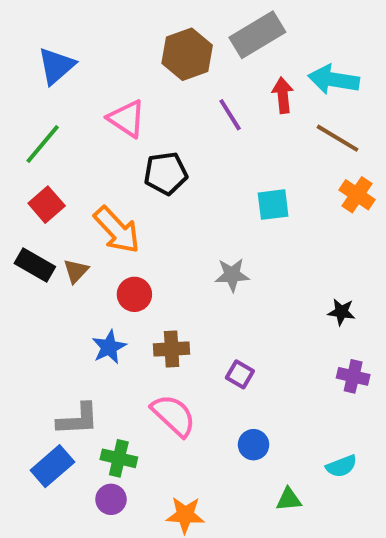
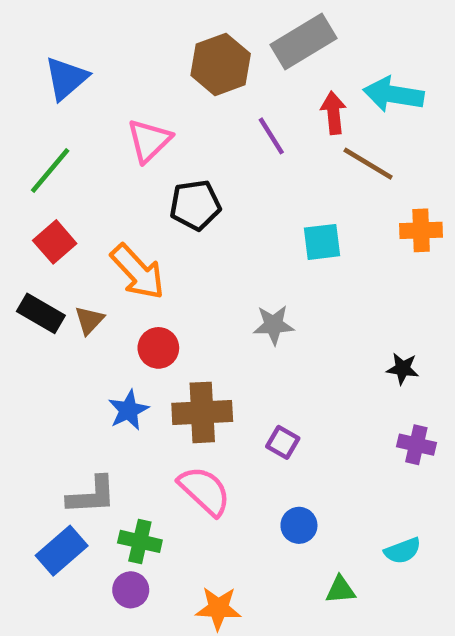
pink triangle: (127, 119) -> (149, 141), turned 42
brown line: (337, 138) -> (368, 164), moved
orange cross: (357, 195) -> (421, 230), turned -36
brown cross: (172, 349) -> (202, 412), size x1.4

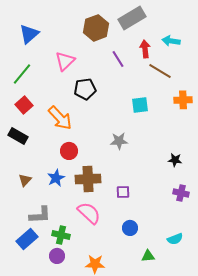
cyan arrow: (393, 94) -> (171, 41), size x0.7
brown triangle: (89, 320) -> (25, 180), moved
purple square: (283, 442) -> (123, 192), turned -32

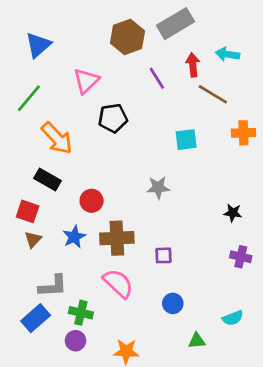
red square: (24, 105) -> (28, 211), moved, turned -30
orange arrow: (60, 118) -> (57, 138), moved
black rectangle: (18, 136) -> (48, 179), moved

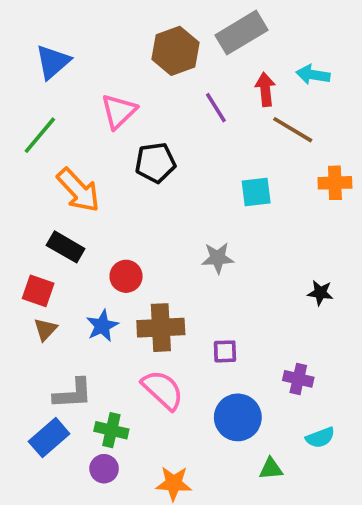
purple cross: (241, 257) -> (298, 379), moved
blue circle: (173, 303) -> (238, 417), size x1.6

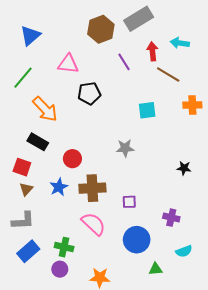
pink triangle: (119, 111) -> (68, 64), turned 50
gray L-shape: (73, 394) -> (23, 221), moved

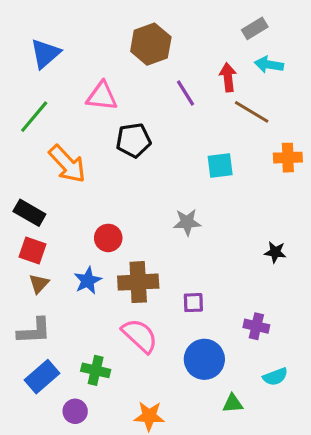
gray rectangle: (139, 19) -> (255, 28), moved, size x0.6
black rectangle: (38, 142) -> (29, 213), moved
purple circle: (60, 269) -> (75, 411), moved

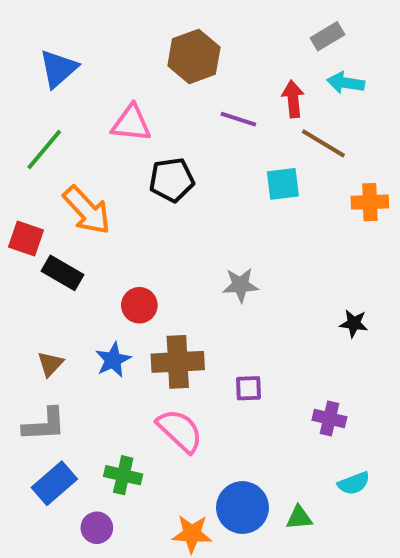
purple line: (185, 93) -> (238, 119), turned -40
cyan square: (220, 165) -> (283, 184), moved
black rectangle: (29, 213) -> (62, 273), moved
red square: (33, 251) -> (26, 239), moved
blue circle: (204, 359) -> (242, 508), moved

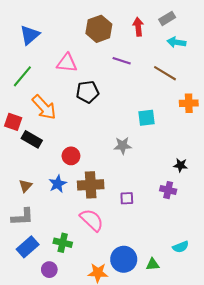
red arrow: (293, 99) -> (138, 27), moved
cyan square: (283, 184) -> (146, 118), moved
purple cross: (329, 419) -> (168, 190), moved

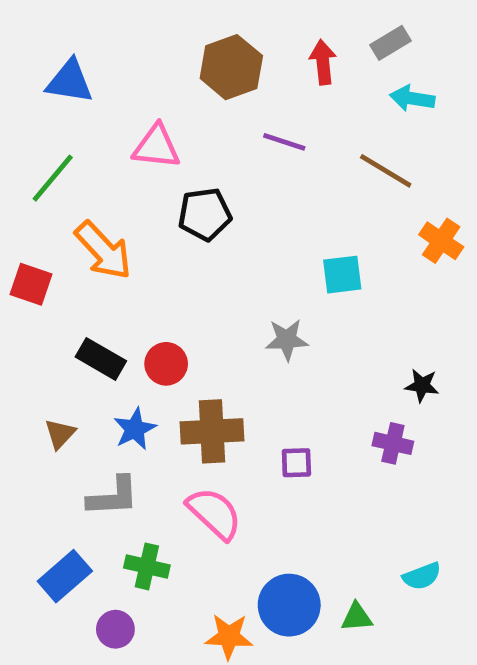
blue triangle: (30, 35) -> (70, 82), turned 50
orange cross: (189, 103) -> (441, 241), turned 36
black rectangle: (32, 139) -> (101, 359), moved
gray L-shape: (22, 217) -> (113, 497), moved

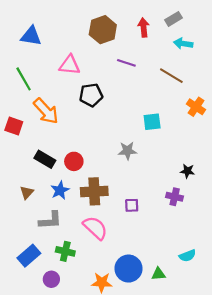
green line: (53, 178) -> (24, 79), turned -70

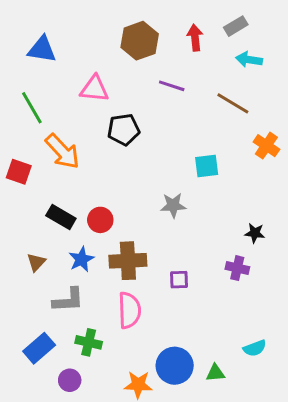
pink semicircle: (95, 228) -> (129, 310), turned 45

